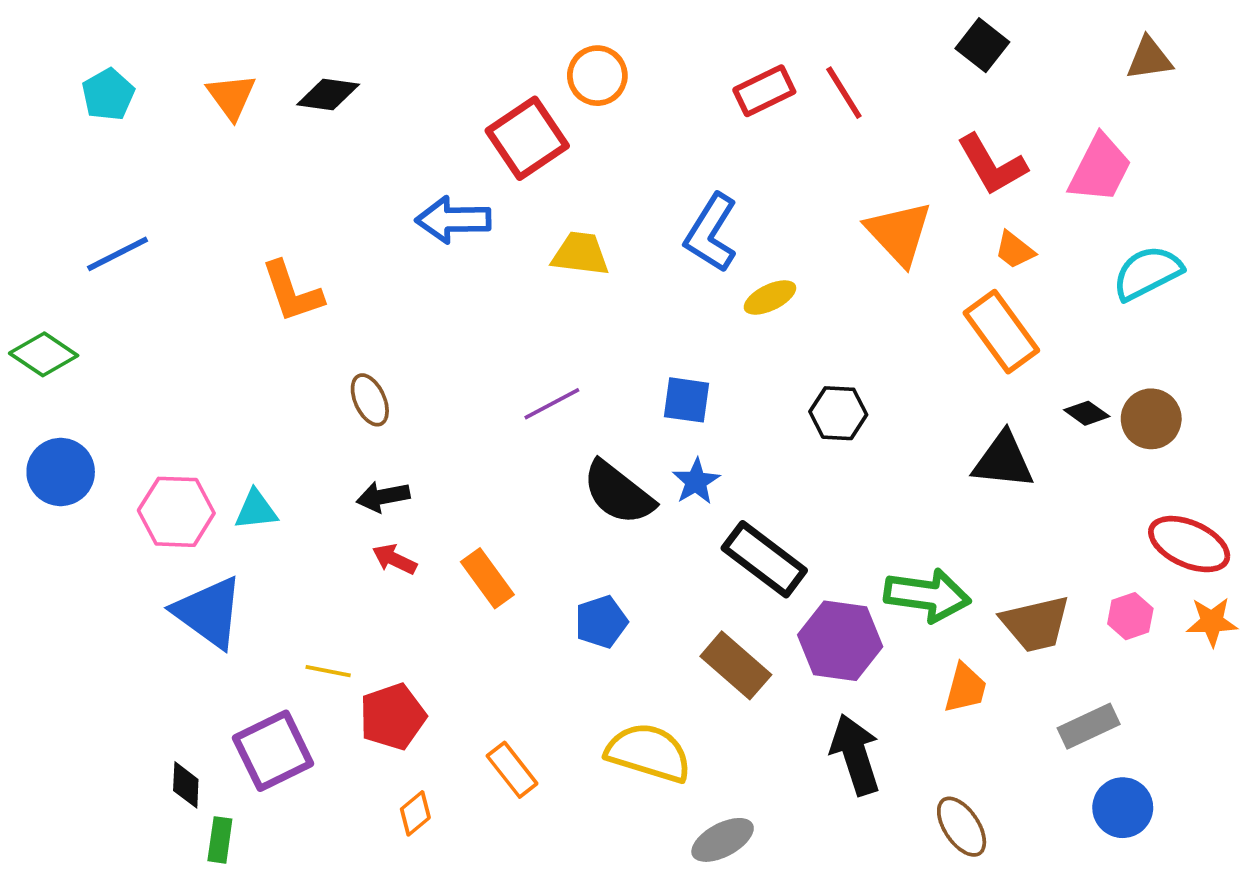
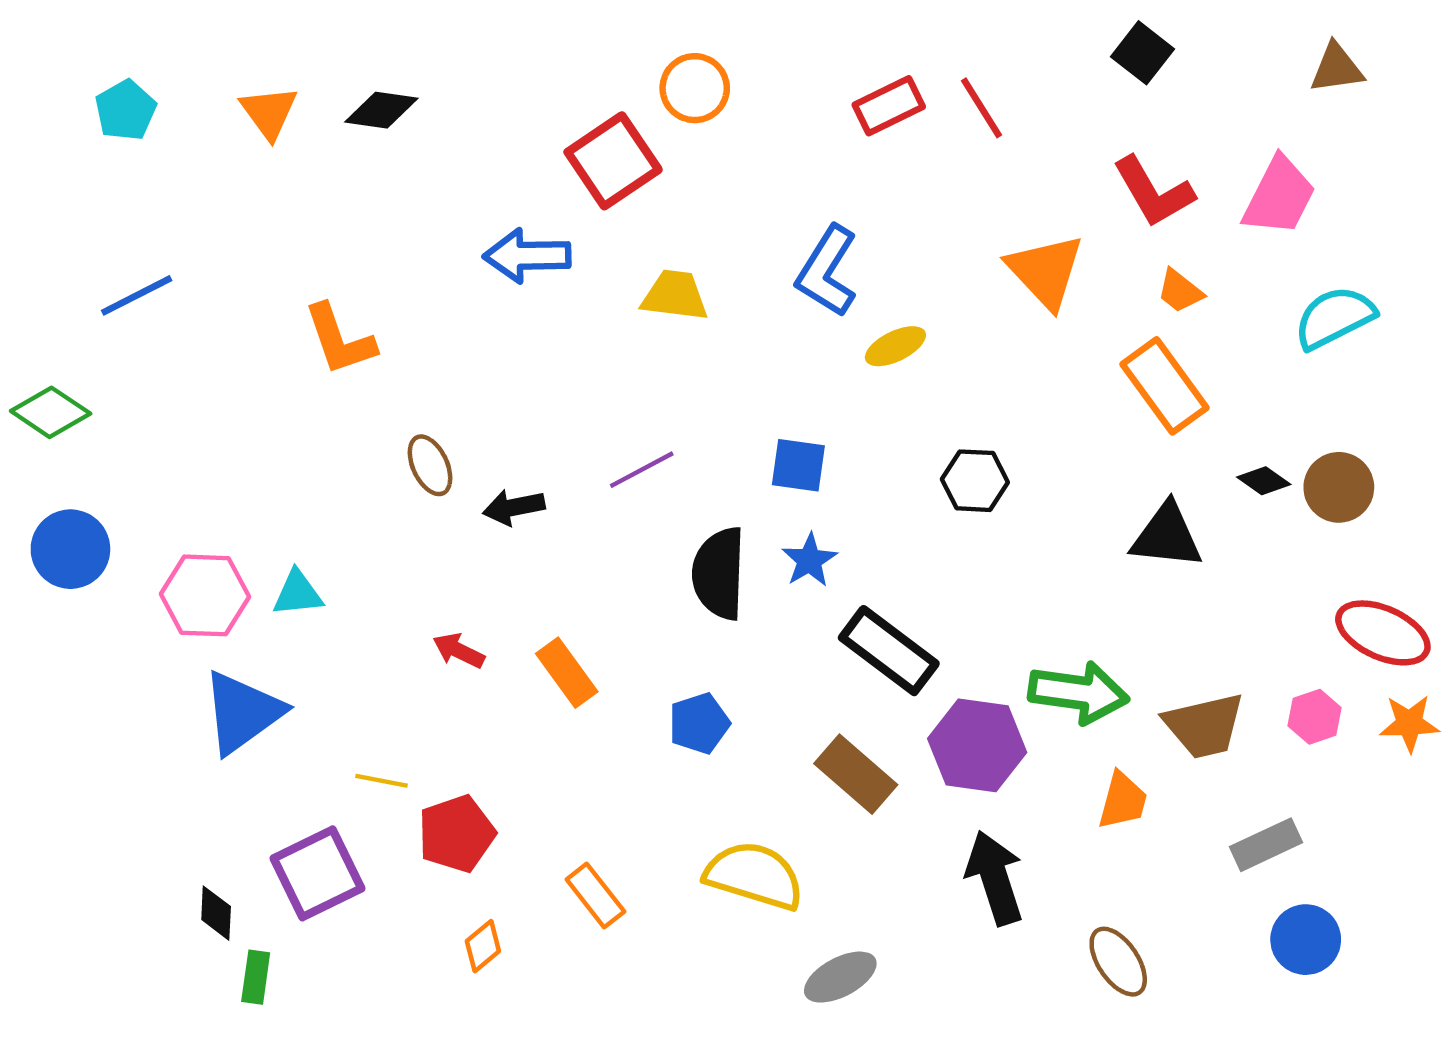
black semicircle: (618, 493) -> (719, 573), turned 54
black arrow: (383, 497) -> (514, 507), moved
blue triangle: (209, 612) -> (243, 712), turned 48

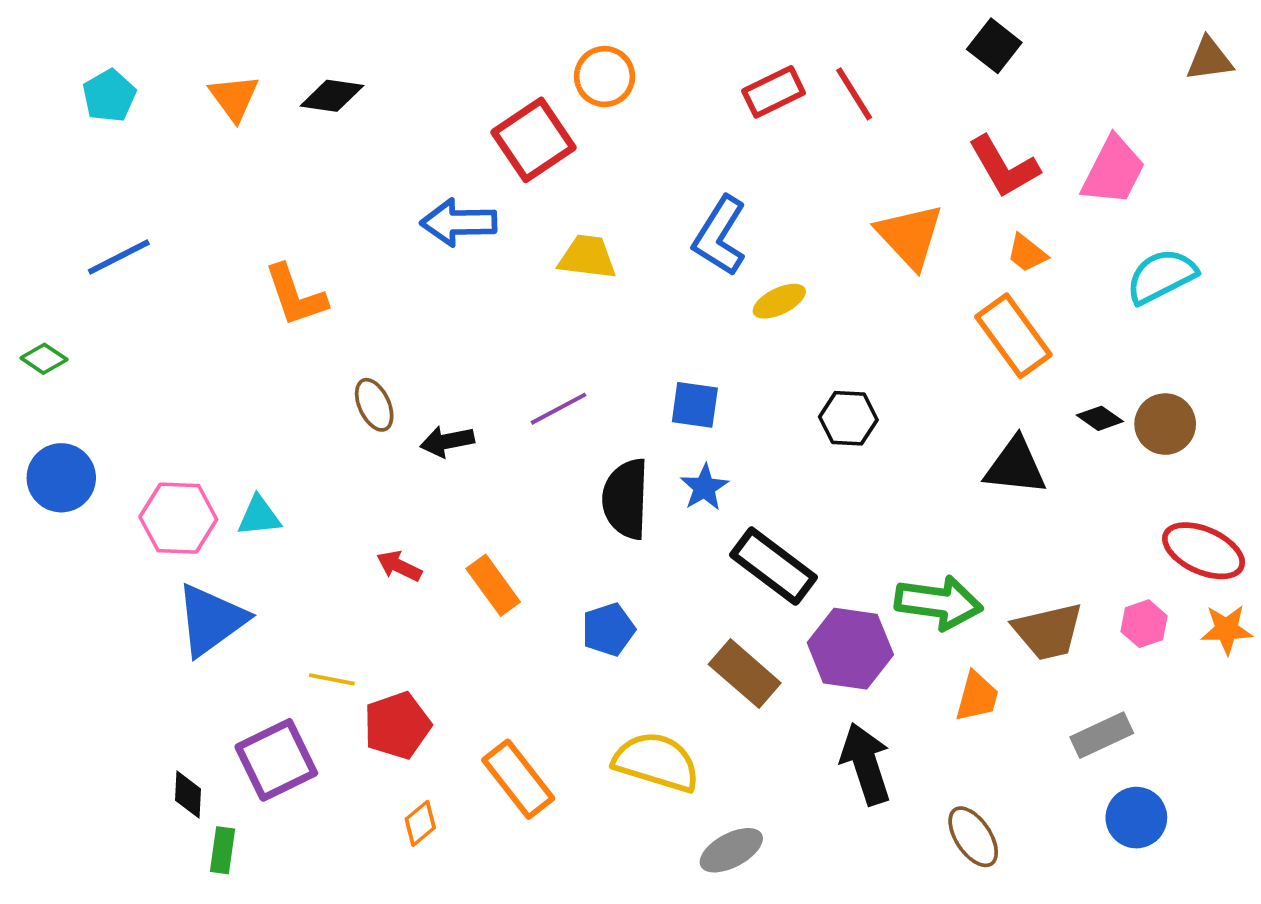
brown triangle: (1337, 68) -> (1209, 59), moved
green diamond: (51, 412) -> (44, 359), size x0.7
orange rectangle: (595, 895) -> (518, 779), size x1.4

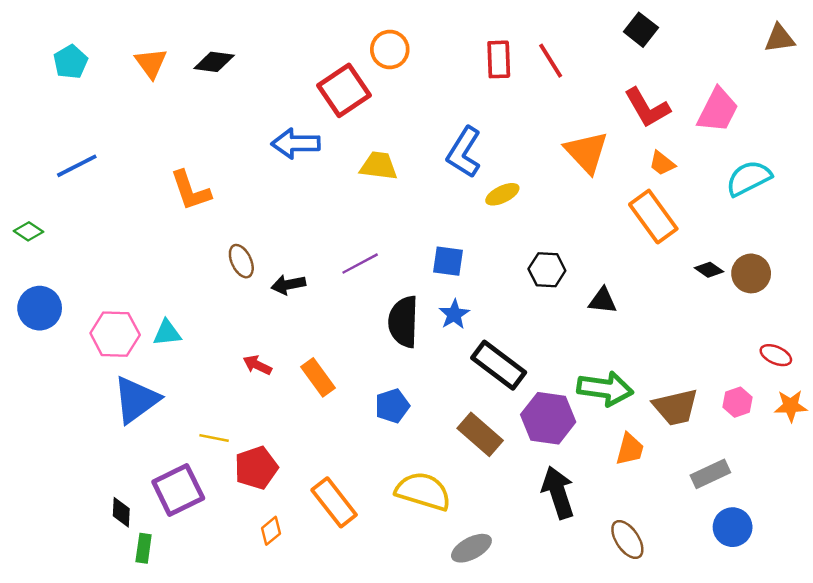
red rectangle: (774, 92) -> (499, 59), turned -66
black triangle: (1015, 466) -> (603, 301), moved, size x0.7
red ellipse: (1204, 551) -> (776, 355), size x0.6

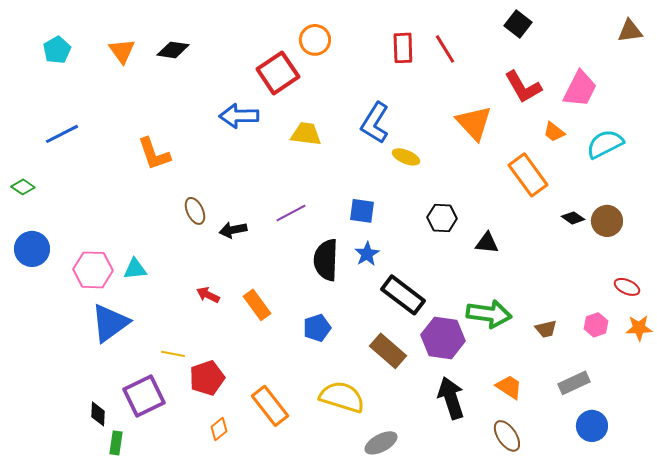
orange trapezoid: (662, 163) -> (554, 132), moved
yellow ellipse: (502, 194) -> (406, 157), turned 48
brown trapezoid: (676, 407) -> (546, 329), size x0.6
orange trapezoid: (630, 449) -> (509, 387), moved, turned -72

